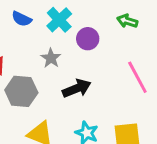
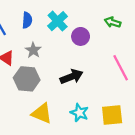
blue semicircle: (22, 19) -> (27, 20), turned -112
gray star: (51, 58) -> (33, 50), moved

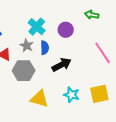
blue semicircle: (27, 20) -> (45, 48), moved
cyan cross: (58, 21) -> (37, 27), moved

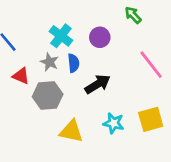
green arrow: (92, 15) -> (133, 15), turned 40

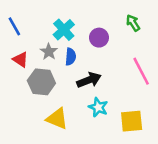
cyan star: (114, 123) -> (98, 107), moved

